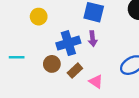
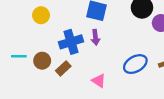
brown circle: (52, 64) -> (42, 61), moved
brown rectangle: (75, 71) -> (63, 68), moved

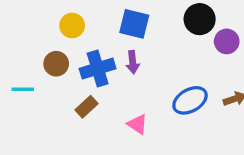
yellow circle: (41, 15) -> (72, 25), moved
brown circle: (42, 61) -> (56, 64), moved

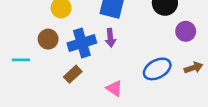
purple circle: (227, 41) -> (186, 31), moved

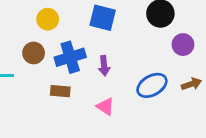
purple arrow: (110, 38) -> (104, 66), moved
brown rectangle: (73, 74) -> (60, 91), turned 48

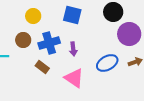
purple circle: (183, 45) -> (129, 34), size x1.5
brown rectangle: (60, 91) -> (42, 67), turned 32
pink triangle: (105, 107) -> (74, 78), size x1.5

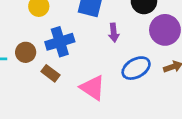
brown circle: (23, 40) -> (26, 52), moved
purple arrow: (73, 49) -> (114, 33), moved

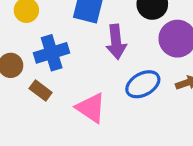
purple arrow: (114, 33) -> (116, 42), size x1.5

